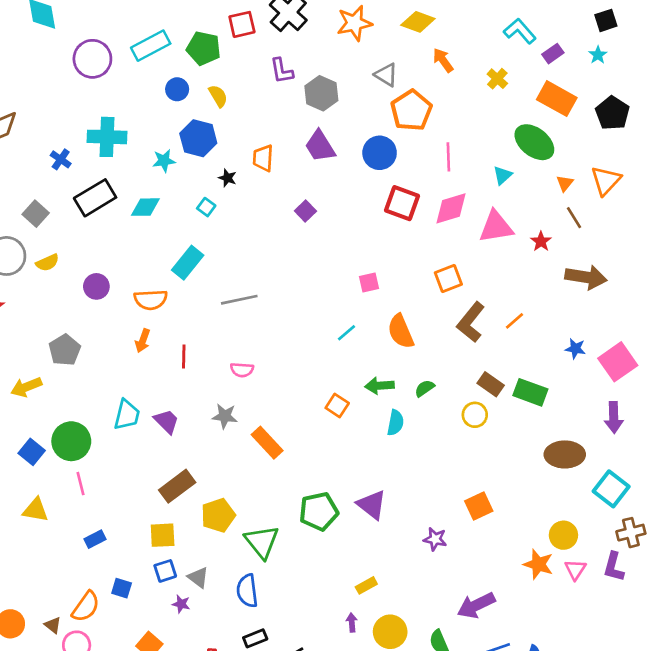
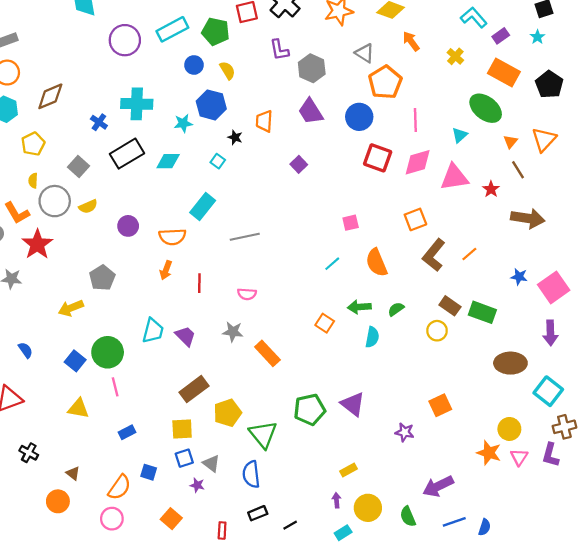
brown triangle: (53, 625) -> (73, 473), moved

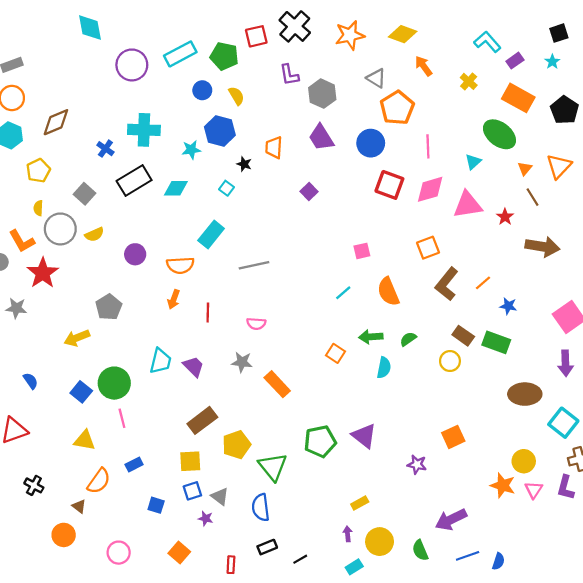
blue star: (519, 277) -> (508, 306), moved
orange semicircle: (119, 487) -> (99, 481), moved

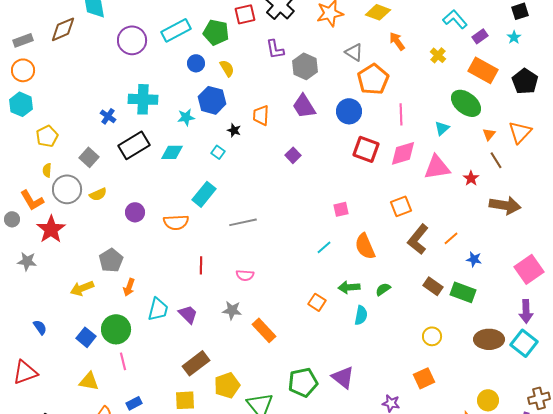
brown diamond: (56, 122) -> (63, 29), moved
orange arrow: (174, 299) -> (129, 287), moved
yellow circle: (450, 361) -> (432, 336), moved
cyan square: (563, 423) -> (524, 343), moved

